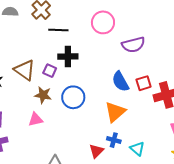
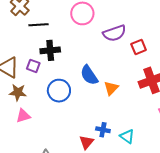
blue semicircle: (120, 82) -> (89, 75), moved
red square: (144, 83) -> (139, 47), moved
brown star: (43, 95) -> (18, 92), moved
orange triangle: (115, 112) -> (111, 88), moved, size x0.7

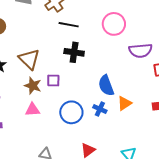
purple square: (33, 66) -> (53, 80), moved, turned -32
blue circle: (59, 91) -> (71, 112), moved
blue cross: (103, 130) -> (100, 109), moved

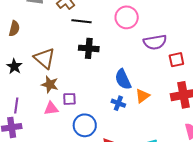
purple square: (53, 80) -> (69, 99), moved
blue circle: (71, 112) -> (85, 125), moved

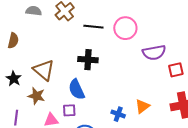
black line: (81, 21) -> (93, 27), moved
blue semicircle: (123, 79) -> (77, 89), moved
brown star: (50, 84) -> (36, 96), moved

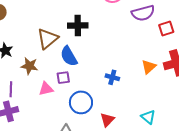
brown triangle: (44, 70) -> (48, 39), moved, turned 45
orange triangle: (142, 106) -> (149, 67), moved

